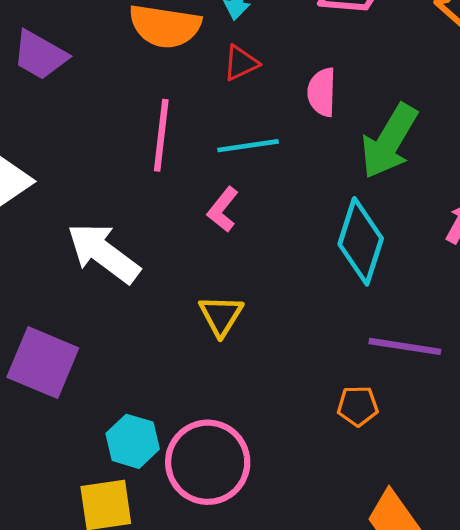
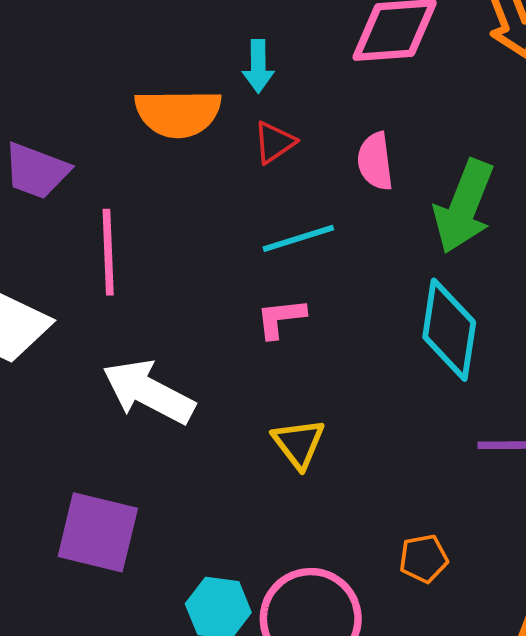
pink line: (161, 135) -> (108, 252), moved
pink L-shape: (223, 209) -> (281, 318), turned 54
orange pentagon: (358, 406) -> (424, 559), moved

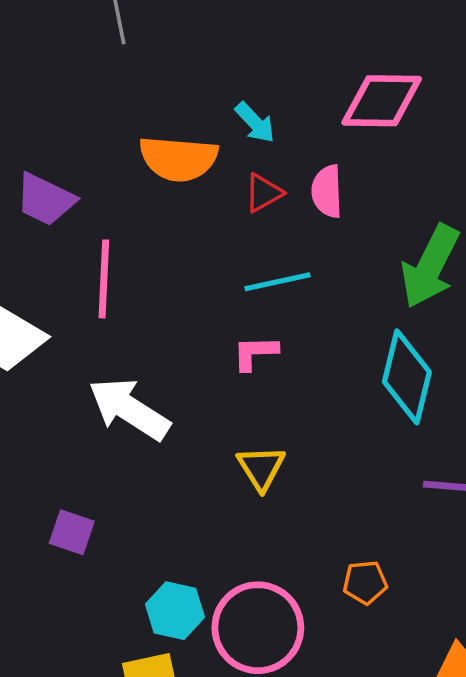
cyan arrow: (258, 66) -> (255, 123), turned -48
pink semicircle: (375, 161) -> (327, 191), moved
purple square: (98, 532) -> (72, 532), size x0.6

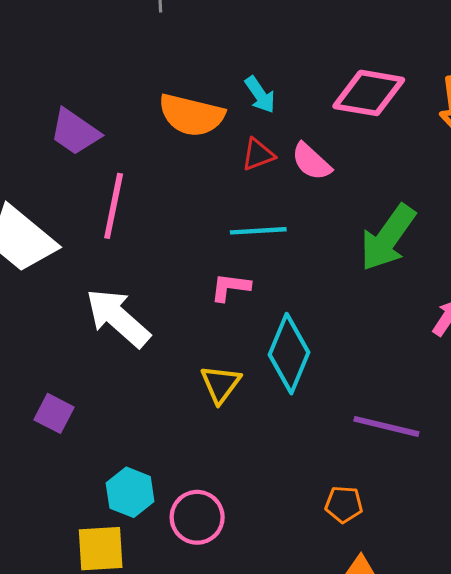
pink semicircle: (327, 191) -> (311, 162), turned -54
cyan diamond: (407, 377) -> (289, 354), moved
orange pentagon: (365, 582) -> (344, 504), moved
pink circle: (258, 628) -> (197, 517), size x0.7

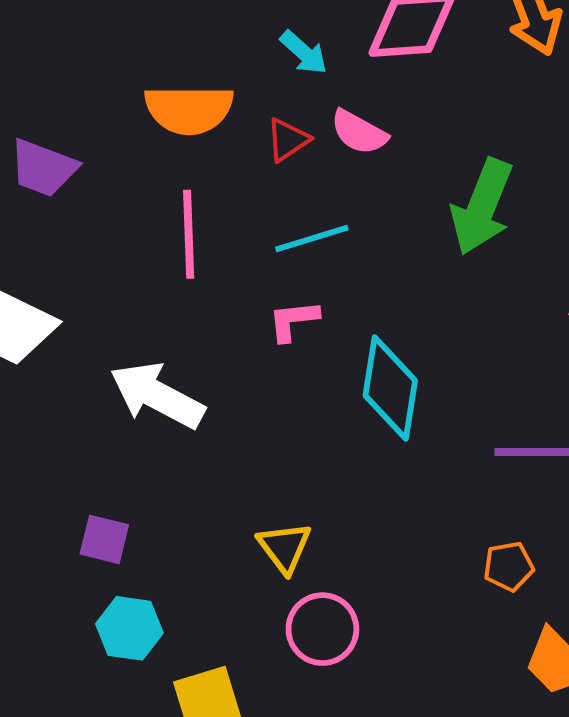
cyan arrow: (260, 95) -> (304, 52), moved
pink line: (114, 206) -> (189, 234), moved
yellow triangle: (220, 384) -> (284, 547), moved
cyan hexagon: (130, 492) -> (129, 628), moved

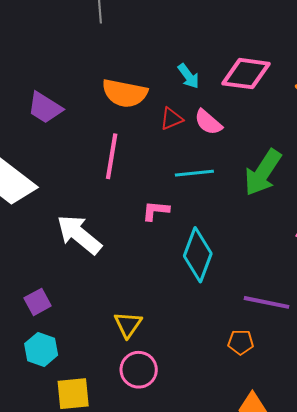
cyan line: (312, 239) -> (194, 173), moved
purple square: (104, 539) -> (38, 302), turned 36
orange pentagon: (509, 566) -> (241, 342), moved

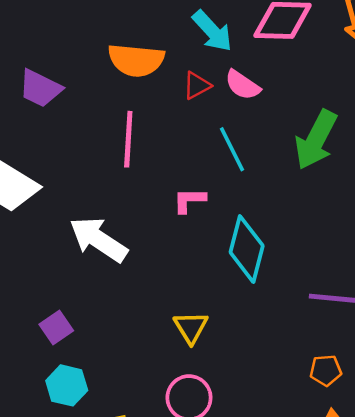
cyan arrow: (189, 76) -> (212, 31), size x1.4
cyan line: (194, 173) -> (232, 149), turned 75
yellow triangle: (128, 325) -> (191, 327), moved
orange pentagon: (241, 342) -> (326, 370), moved

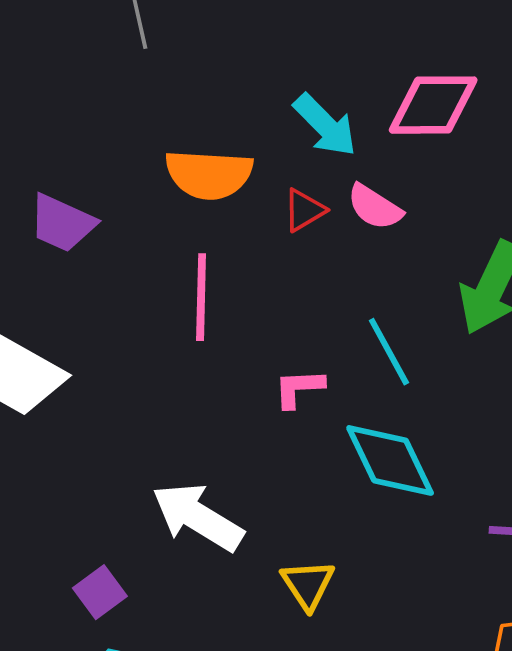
cyan line: (232, 149) -> (389, 352), moved
white arrow: (98, 239) -> (198, 517), moved
cyan diamond: (247, 249) -> (390, 460), turned -38

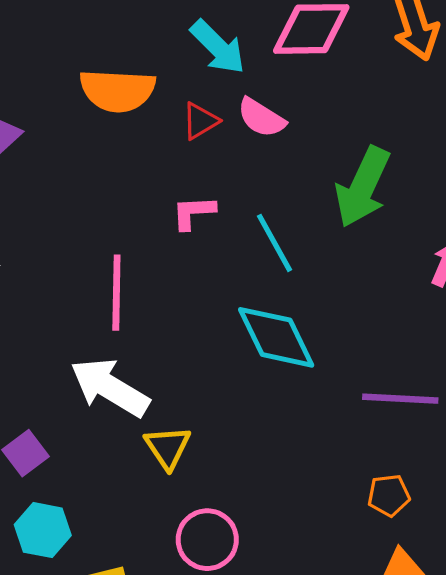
pink line: (201, 297) -> (116, 293), moved
pink L-shape: (299, 388) -> (193, 212), moved
yellow triangle: (308, 585) -> (168, 447), moved

